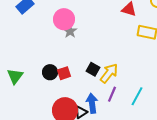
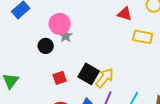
black square: (93, 69) -> (89, 74), size x1.5
black circle: (50, 72) -> (46, 46), moved

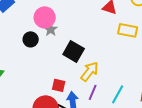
black square: (89, 74) -> (74, 51), moved
red square: (60, 78) -> (59, 85), moved, turned 32

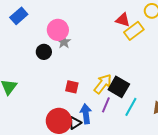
yellow rectangle: (128, 30) -> (134, 31), moved, turned -48
black square: (74, 51) -> (119, 87), moved
red square: (59, 85) -> (72, 87), moved

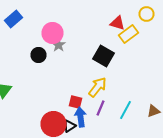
red square: (72, 87) -> (76, 102), moved
black square: (119, 87) -> (104, 56), moved

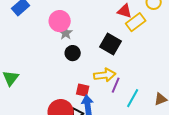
black circle: (38, 55) -> (73, 53), moved
yellow arrow: (98, 87) -> (105, 75), turned 45
purple line: (100, 108) -> (116, 85), moved

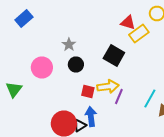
pink circle: (60, 21) -> (42, 68), moved
red square: (83, 90) -> (88, 92), moved
cyan line: (133, 98) -> (150, 98), moved

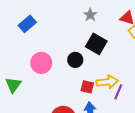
blue rectangle: (24, 18) -> (27, 24), moved
gray star: (69, 44) -> (90, 15), moved
black square: (114, 56) -> (96, 44), moved

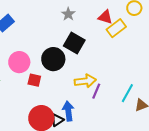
black circle: (75, 60) -> (53, 59), size x1.5
red square: (87, 87) -> (34, 80), moved

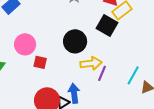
black square: (74, 43) -> (107, 25), moved
black circle: (53, 59) -> (75, 41), moved

